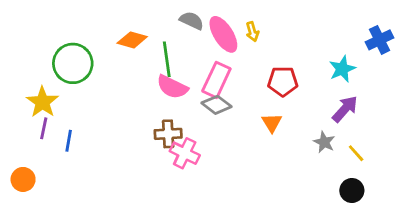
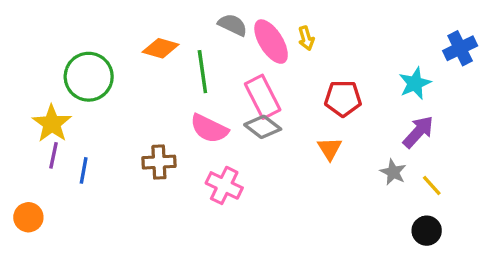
pink rectangle: (216, 80) -> (263, 97), turned -52
pink semicircle: (172, 87) -> (209, 129), moved
brown cross: (168, 134) -> (159, 162), moved

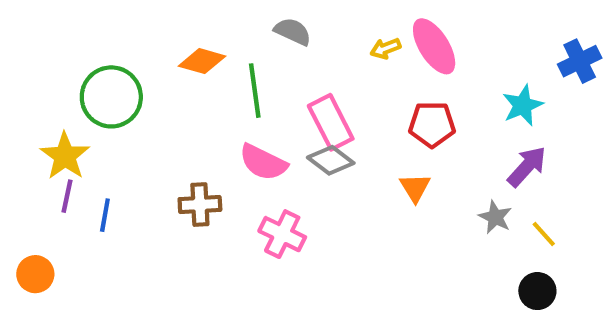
yellow arrow: (306, 38) -> (386, 48), turned 85
pink ellipse: (271, 42) -> (434, 46), moved

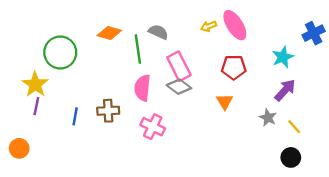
gray semicircle: (293, 32) -> (158, 32), moved
pink semicircle: (263, 162) -> (142, 88), turned 70
blue line: (105, 215) -> (75, 116), moved

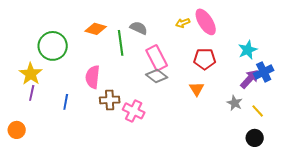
blue cross: (314, 33) -> (264, 72), moved
pink semicircle: (142, 88) -> (93, 77), moved
brown cross: (108, 111) -> (110, 100), moved

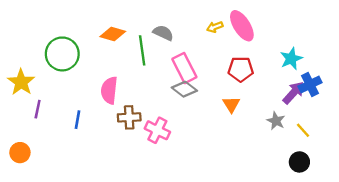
yellow star: (31, 74) -> (21, 82), moved

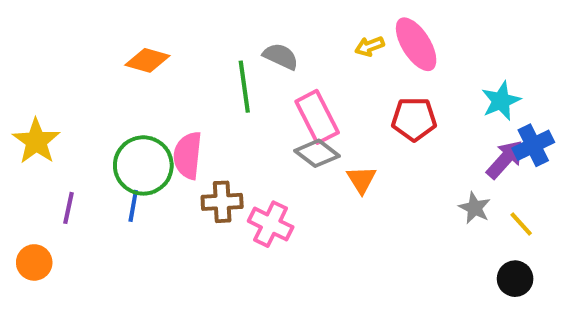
orange diamond: (113, 34) -> (147, 60), moved
green circle: (62, 54) -> (143, 165), moved
orange triangle: (231, 104) -> (362, 180), moved
purple line: (38, 109) -> (69, 208), moved

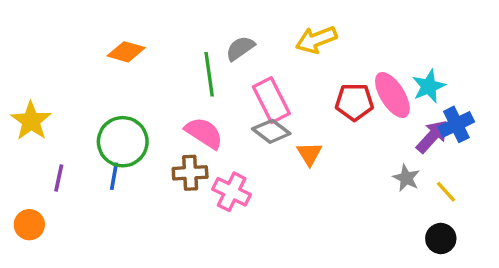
pink ellipse: (416, 44) -> (392, 95), moved
yellow arrow: (370, 46) -> (316, 40), size x1.6
gray semicircle: (281, 56) -> (240, 48), turned -60
pink semicircle: (188, 155) -> (204, 133), moved, turned 117

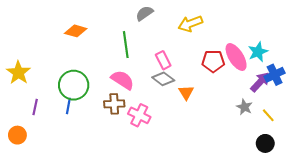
gray semicircle: (240, 48) -> (144, 13), moved
pink rectangle: (271, 100) -> (163, 60), size x0.7

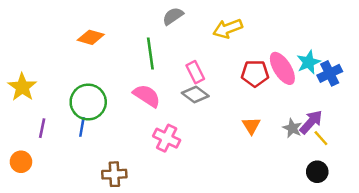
blue cross: (275, 75) -> (330, 73), moved
purple arrow: (260, 82) -> (311, 122), moved
orange triangle: (186, 92) -> (251, 126), moved
brown cross: (114, 104) -> (114, 174), moved

